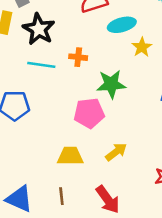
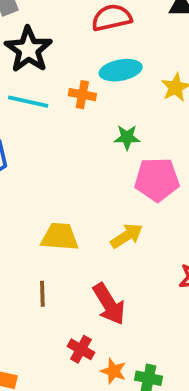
cyan ellipse: (122, 25) -> (121, 70), moved
green star: (111, 84) -> (127, 137), size x0.6
pink pentagon: (89, 113) -> (157, 180), moved

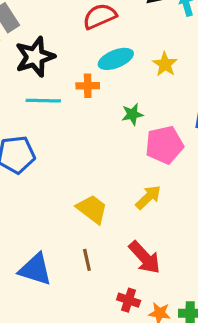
black star: (28, 50) -> (35, 57), turned 30
yellow trapezoid: (60, 237) -> (92, 209), turned 44

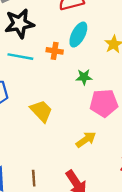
cyan ellipse: (116, 59) -> (78, 35), turned -50
yellow trapezoid: (92, 209) -> (41, 111), moved

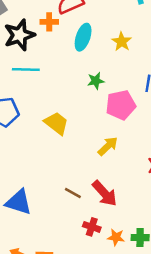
orange cross: (55, 51) -> (49, 22), moved
brown line: (34, 178) -> (73, 193), moved, turned -49

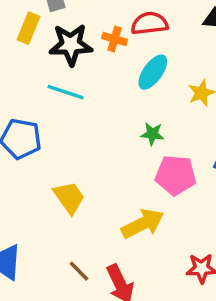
yellow trapezoid: (56, 123) -> (69, 197), moved
yellow arrow: (108, 146) -> (143, 224), size x1.4

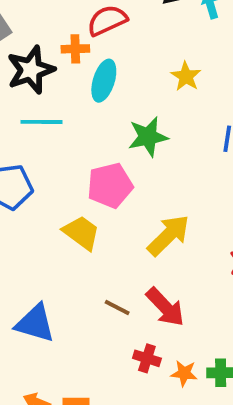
cyan ellipse: (153, 72) -> (104, 81), moved
green star: (152, 134) -> (148, 137), size x1.5
pink pentagon: (176, 175) -> (110, 185), moved

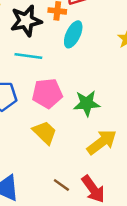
green star: (148, 137) -> (87, 103), moved
pink pentagon: (110, 185) -> (47, 93), moved

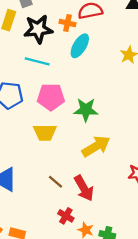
yellow trapezoid: (45, 132) -> (45, 132), turned 130

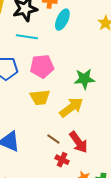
green star: (86, 110) -> (84, 79), moved
yellow arrow: (96, 146) -> (71, 107), moved
red cross: (66, 216) -> (62, 160), moved

